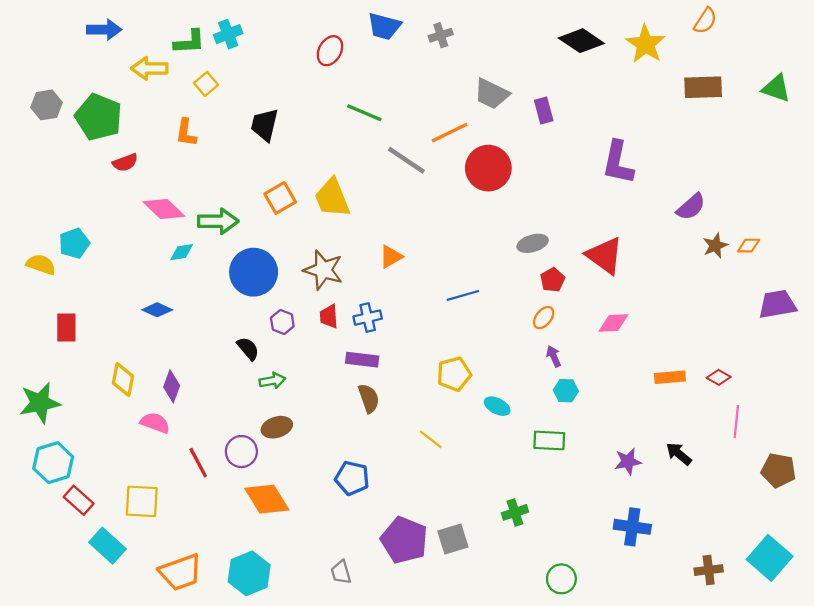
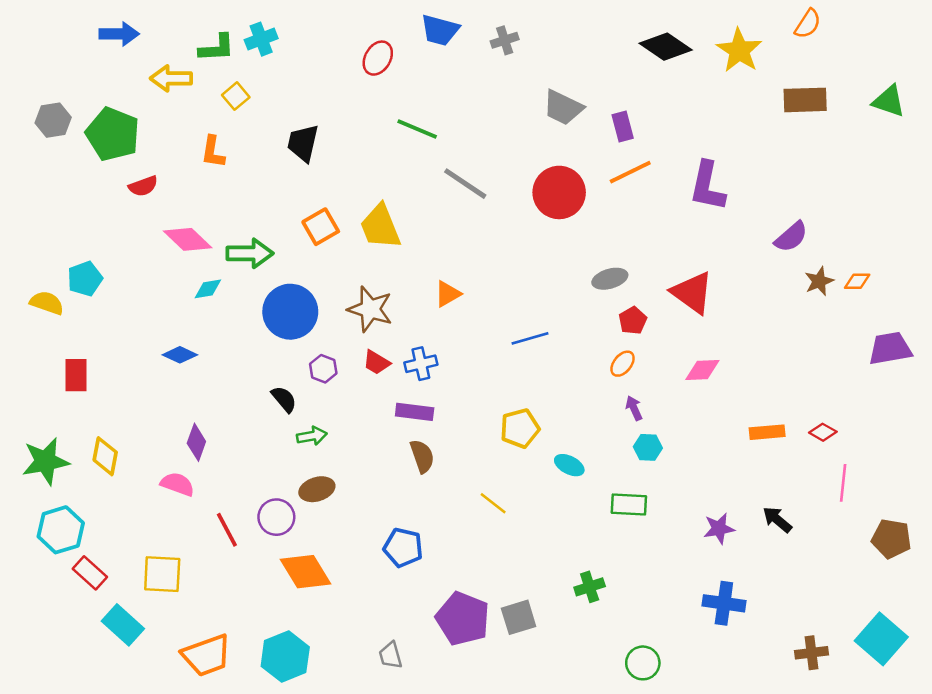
orange line: (450, 133) -> (630, 172), moved
red trapezoid: (329, 316) -> (377, 362), turned -55
yellow diamond: (123, 380) -> (105, 456), moved

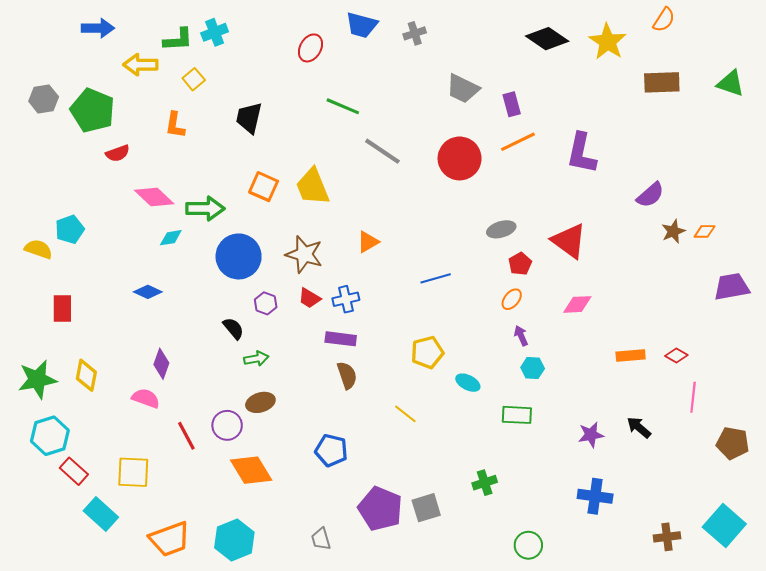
orange square: (321, 227) -> (264, 187), turned -36

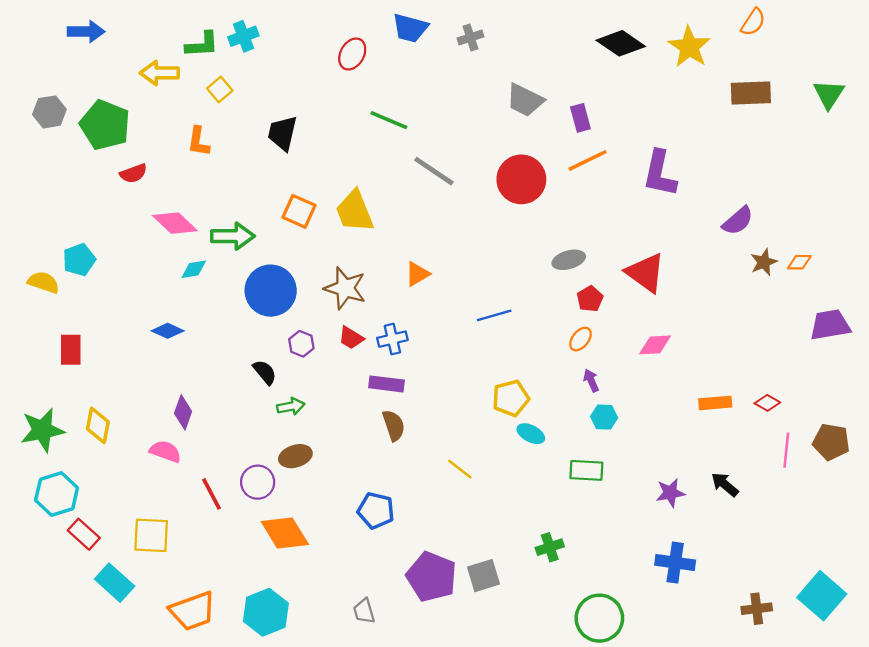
blue arrow: (98, 28) -> (86, 32), moved
green triangle: (731, 83) -> (829, 94), turned 44
yellow pentagon: (427, 352) -> (511, 398), moved
brown pentagon: (733, 443) -> (831, 442), moved
green circle: (528, 545) -> (599, 618), size x1.5

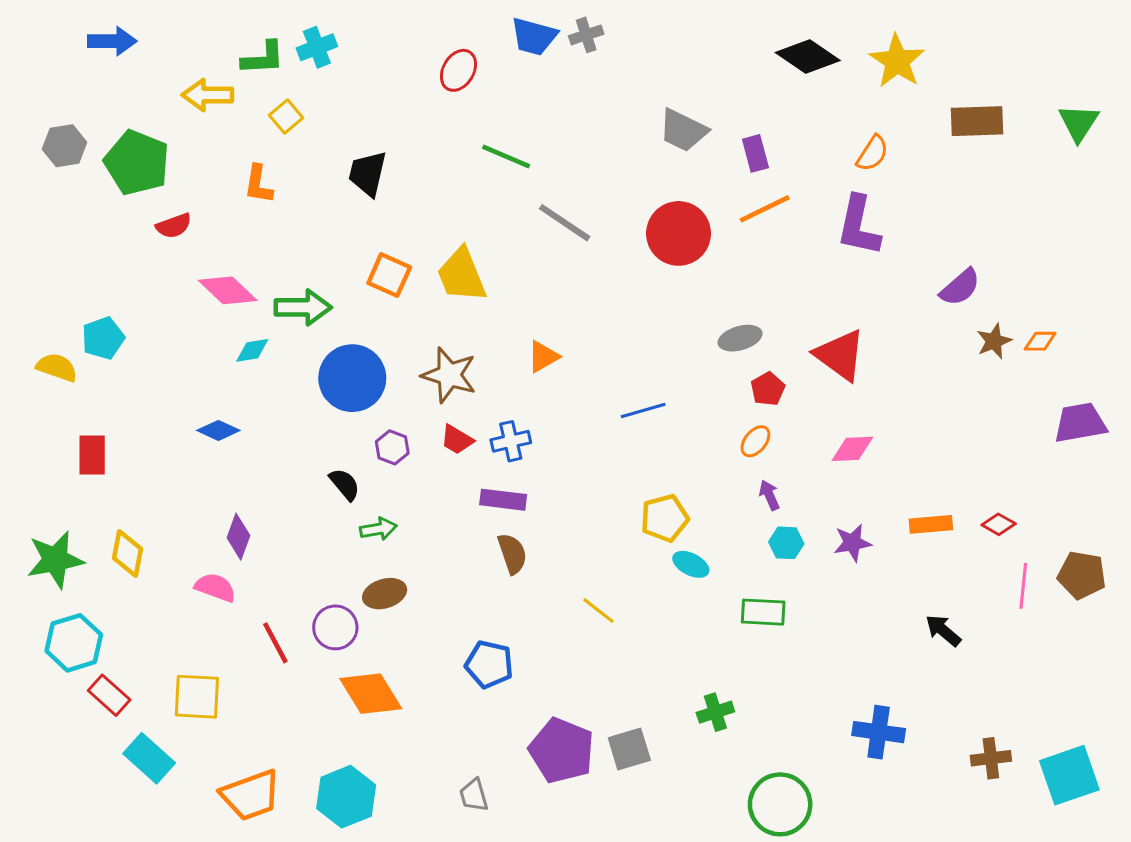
orange semicircle: (753, 22) -> (872, 153), moved
gray cross: (471, 37) -> (586, 35), moved
purple star: (670, 493) -> (852, 543), moved
cyan square: (822, 596) -> (1069, 775), turned 30
brown cross: (757, 609) -> (991, 758), moved

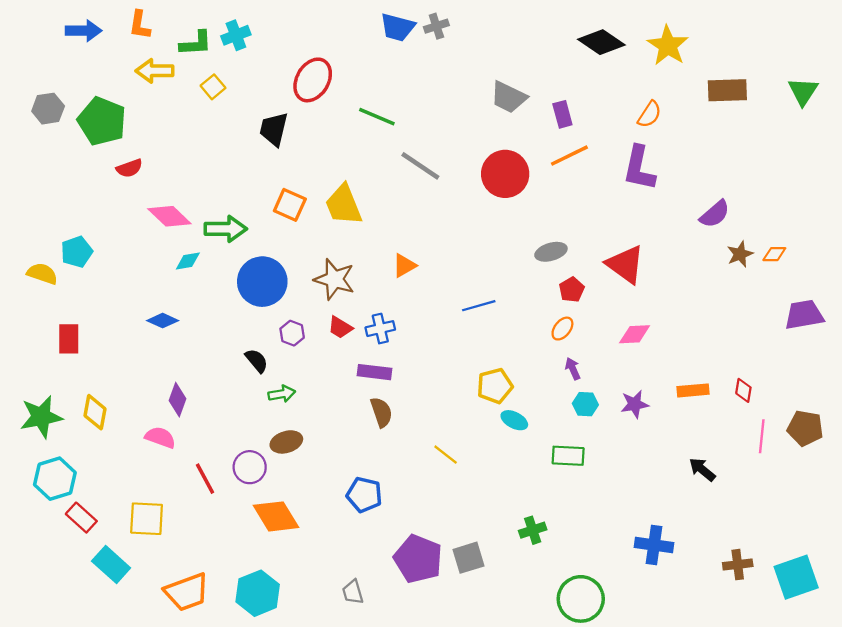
red ellipse: (458, 70) -> (313, 80), moved, size x1.4
orange L-shape: (258, 184) -> (140, 25), moved
red diamond: (999, 524) -> (743, 390), turned 70

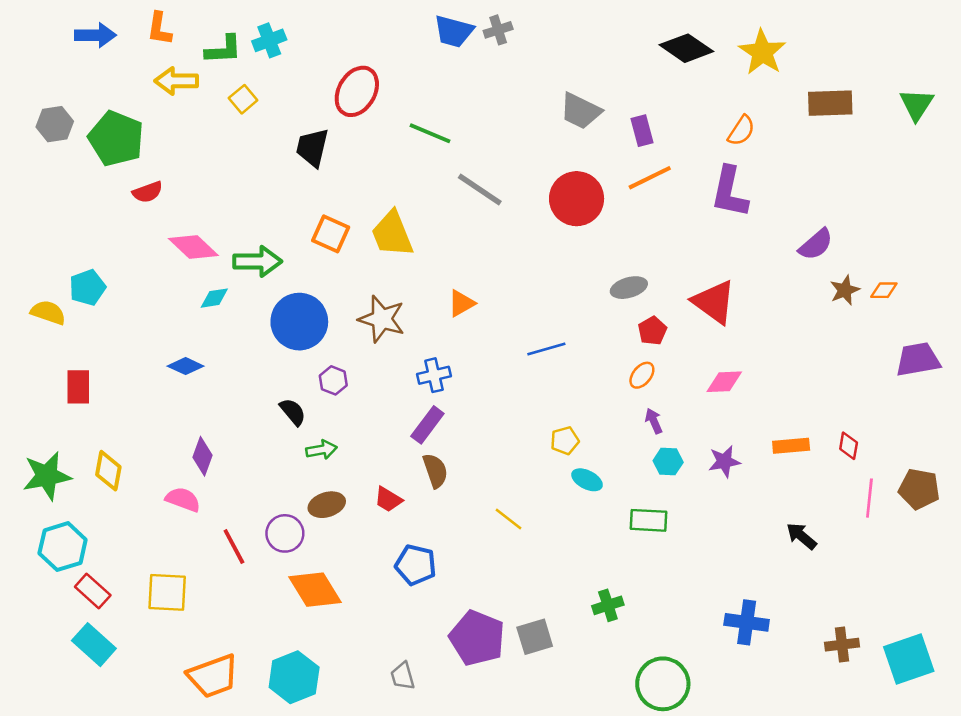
red trapezoid: (340, 327) -> (388, 499), moved
purple rectangle: (375, 372) -> (427, 425), turned -60
yellow pentagon: (495, 386) -> (565, 441), size x0.7
cyan rectangle: (111, 565) -> (94, 645), moved

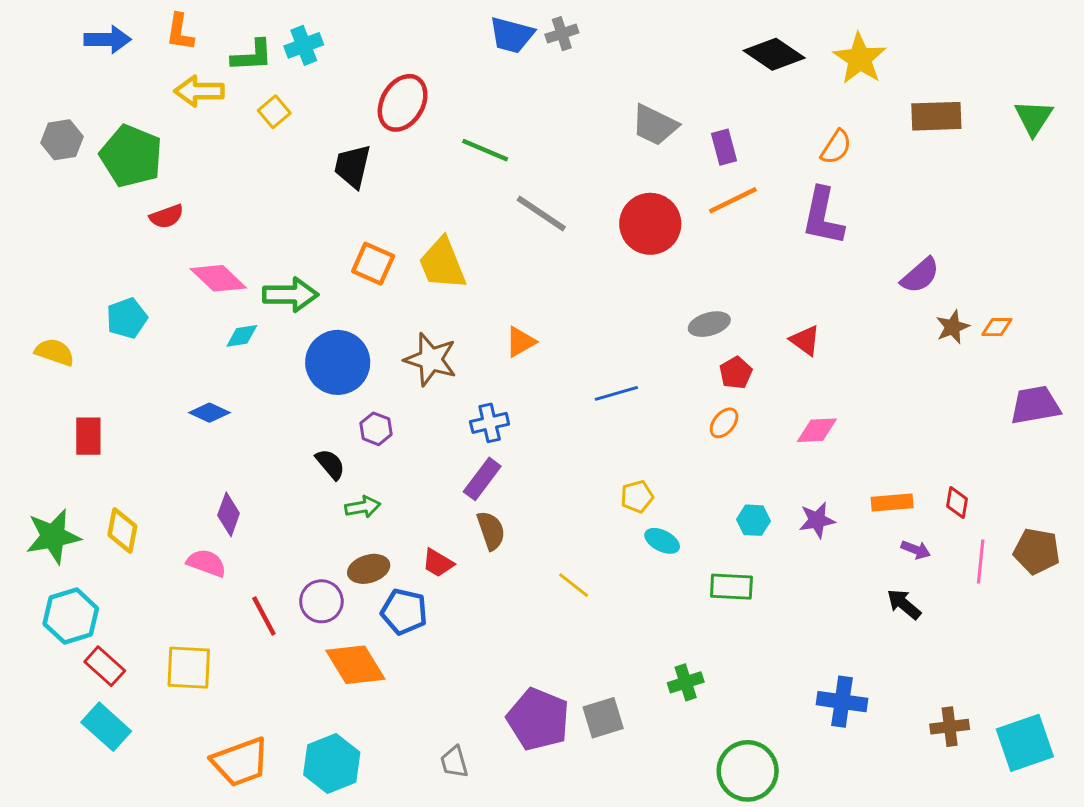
cyan pentagon: (87, 288) -> (127, 318), moved
red triangle: (714, 302) -> (805, 340), size x0.6
purple arrow: (654, 421) -> (916, 550), moved, turned 135
blue pentagon: (416, 565) -> (404, 612), moved

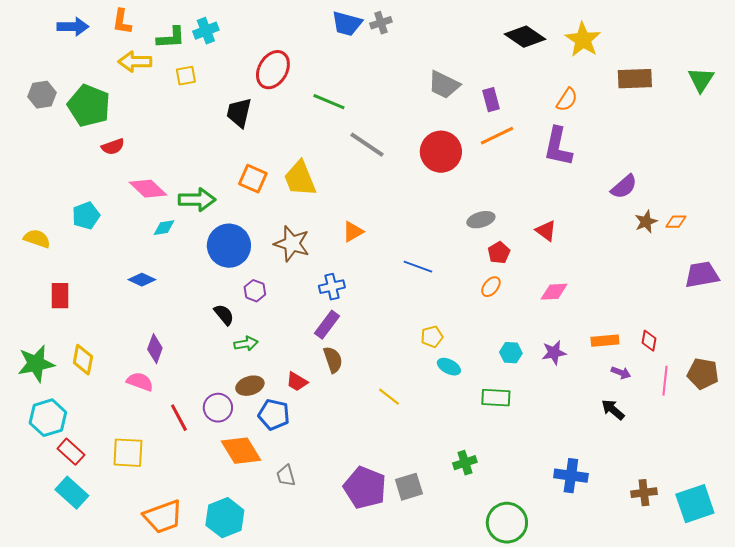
yellow square: (274, 112) -> (186, 76), turned 30
blue line: (616, 393) -> (418, 267), turned 36
gray trapezoid: (454, 762) -> (286, 476), moved

